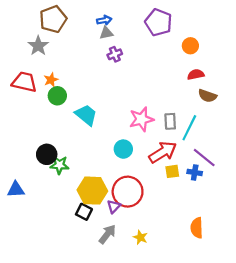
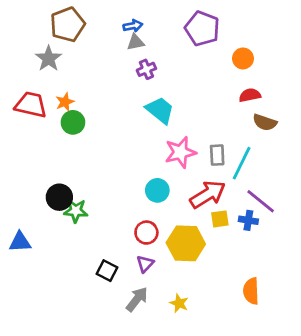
cyan trapezoid: (86, 115) -> (160, 110), moved
yellow hexagon: (92, 191) -> (186, 243), moved
red circle: (128, 192) -> (146, 233), moved, size x0.6

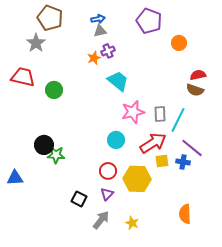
brown pentagon: (68, 24) -> (50, 18), turned -30
red semicircle: (250, 95) -> (198, 75), moved
orange star: (65, 102) -> (94, 58), moved

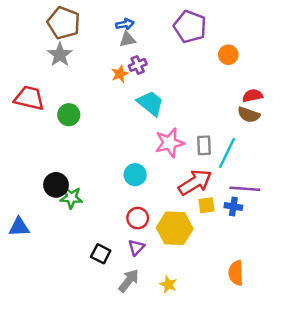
gray star: (36, 43) -> (60, 55), moved
cyan circle: (116, 140) -> (135, 175), moved
purple line: (192, 148) -> (245, 189), turned -35

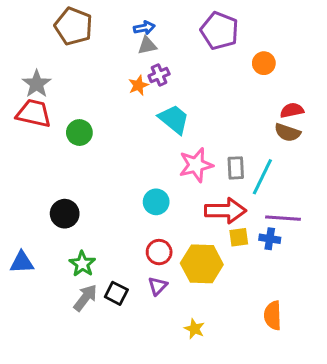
gray star: (60, 55) -> (37, 84), moved
red arrow: (195, 182) -> (225, 211), turned 32
green star: (71, 198) -> (82, 264), moved, turned 30
gray arrow: (129, 281) -> (85, 298), moved

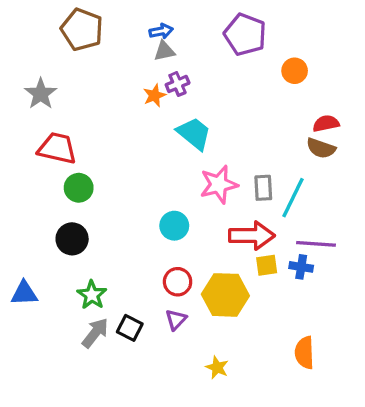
red trapezoid: (34, 113) -> (57, 148), moved
green circle: (79, 133) -> (79, 188), moved

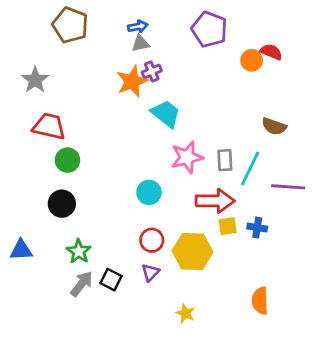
orange star: (154, 95) -> (132, 81), size x1.6
red semicircle: (326, 123) -> (271, 52), moved, turned 35
purple line: (316, 244) -> (288, 187), moved

